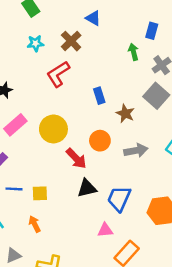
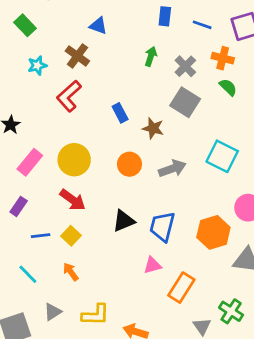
blue rectangle: (152, 31) -> (165, 16), moved
green arrow: (134, 52) -> (151, 56), turned 42
red arrow: (76, 158) -> (73, 200), moved
yellow square: (40, 193) -> (71, 236), turned -35

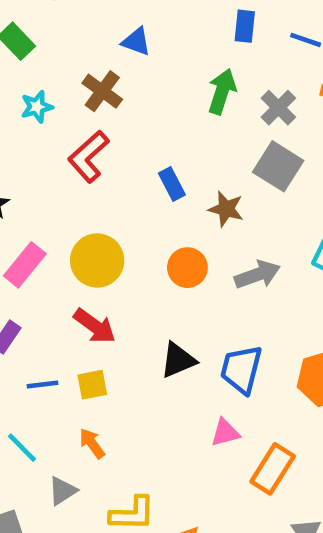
green arrow: (151, 56) -> (222, 92), size x1.4
yellow square: (71, 236) -> (92, 385), turned 36
gray triangle: (53, 312) -> (62, 491), moved

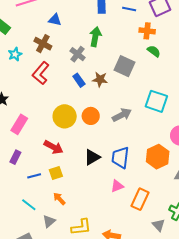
gray cross: (278, 108) -> (78, 54), moved
brown star: (226, 209) -> (100, 79), moved
yellow circle: (97, 260) -> (65, 116), moved

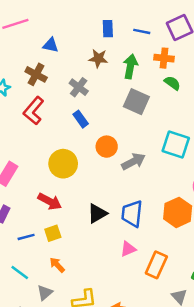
green arrow: (95, 37) -> (130, 66), moved
brown star: (100, 79) -> (98, 58), moved
orange circle: (91, 116) -> (107, 147), moved

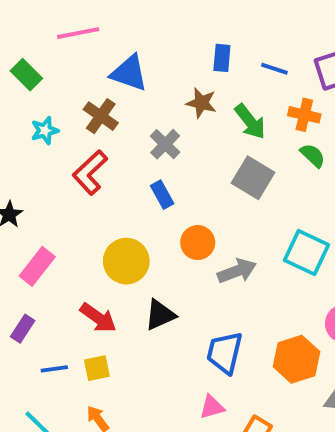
blue triangle: (51, 45) -> (129, 73), size x1.5
green arrow: (130, 66) -> (250, 122), turned 125
black triangle: (97, 214) -> (160, 315), moved

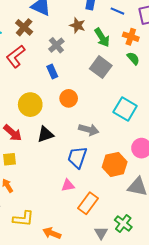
gray arrow: (237, 271) -> (89, 130), moved, turned 30

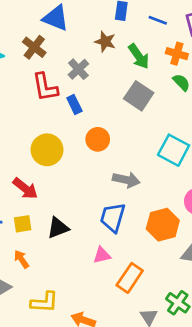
red L-shape: (16, 56) -> (45, 87), moved, turned -60
black triangle: (45, 134) -> (58, 228), moved

